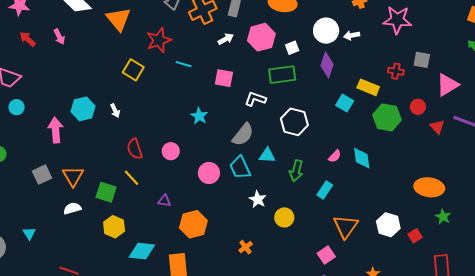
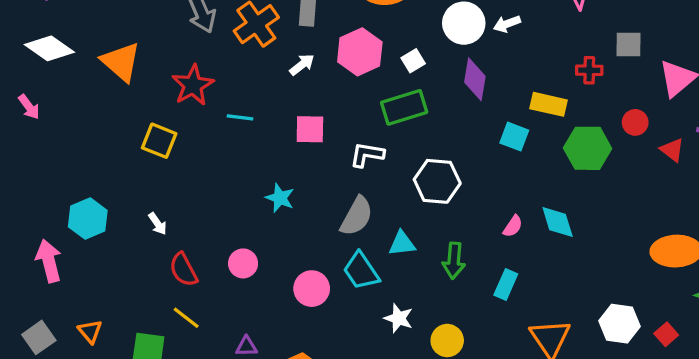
white arrow: (115, 111) -> (158, 224), moved
orange triangle: (73, 176) -> (90, 331), size x0.7

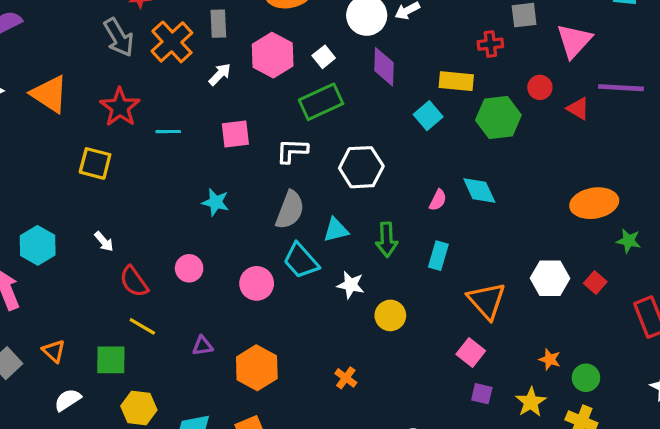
cyan square: (514, 137) -> (428, 116), turned 36
white star: (399, 318) -> (351, 285), moved

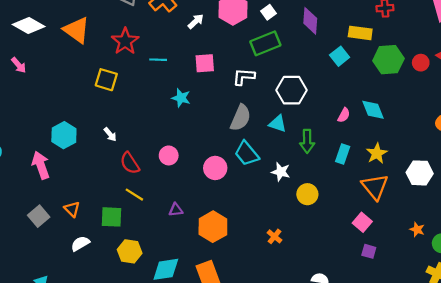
red circle: (540, 87) -> (421, 63), moved
cyan star: (216, 202) -> (181, 98), moved
cyan triangle: (336, 230) -> (278, 124), moved, turned 30
yellow star: (531, 402) -> (377, 153), moved

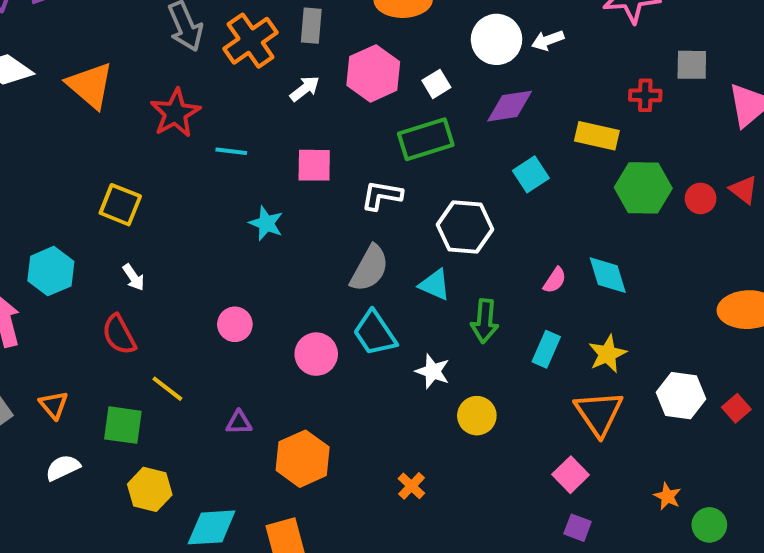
purple diamond: (310, 21) -> (510, 106), turned 72
cyan square: (340, 56) -> (531, 174), moved
yellow square: (106, 80) -> (120, 205), moved
red semicircle: (130, 163) -> (119, 335), moved

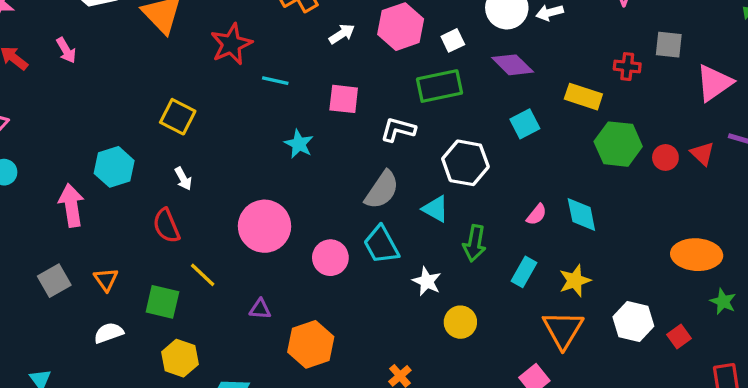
purple diamond: (510, 106) -> (513, 65), turned 48
pink circle: (235, 324) -> (265, 226), size x1.8

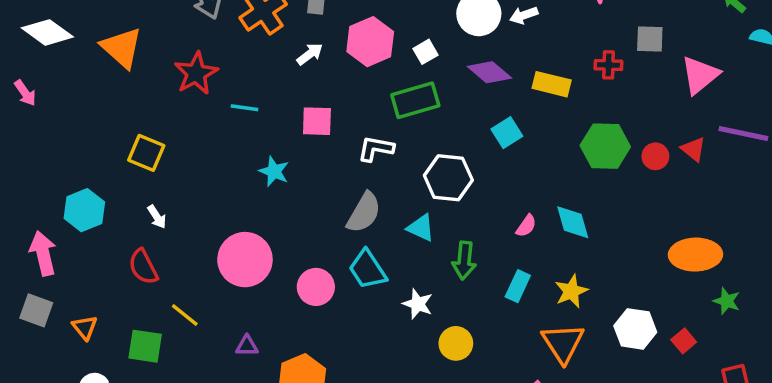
yellow rectangle: (583, 97) -> (552, 84), moved
gray square: (54, 281) -> (36, 310), moved, turned -36

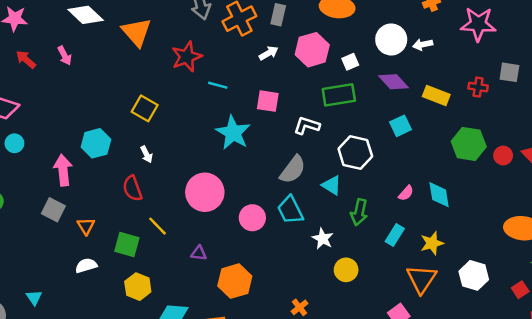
cyan star: (274, 171) -> (233, 133), size x1.6
red square: (684, 341) -> (520, 290), moved

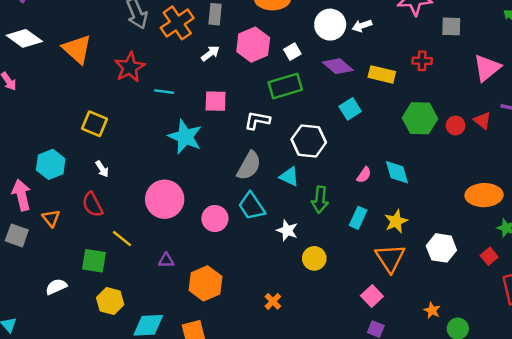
gray square: (509, 72) -> (451, 26), moved
orange triangle: (86, 226) -> (51, 218), moved

